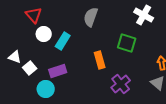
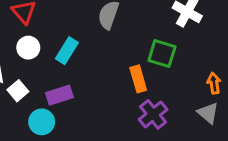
white circle: (44, 34) -> (28, 48), moved
orange rectangle: (100, 60) -> (138, 79), moved

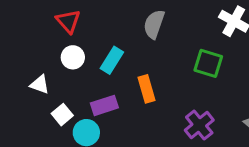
orange rectangle: (138, 79) -> (147, 89), moved
white square: (18, 91) -> (62, 115), moved

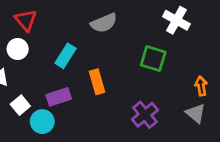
gray semicircle: (154, 24) -> (104, 23), turned -132
white circle: (73, 57) -> (18, 49), moved

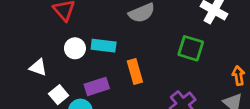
white circle: (18, 49) -> (75, 48), moved
cyan rectangle: (66, 56) -> (104, 46), turned 65

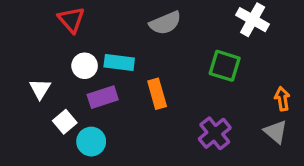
white triangle: (38, 67) -> (40, 89), turned 42
purple rectangle: (97, 86) -> (103, 97), moved

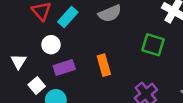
cyan rectangle: (119, 62) -> (68, 17), moved, turned -55

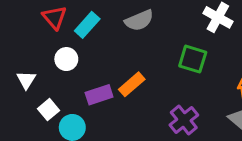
orange rectangle: (104, 65) -> (132, 84), turned 65
purple rectangle: (64, 67) -> (99, 95), moved

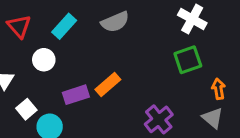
red triangle: (54, 17) -> (19, 26), moved
green square: (193, 59) -> (188, 60), moved, turned -36

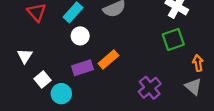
white circle: (44, 60) -> (80, 36), moved

